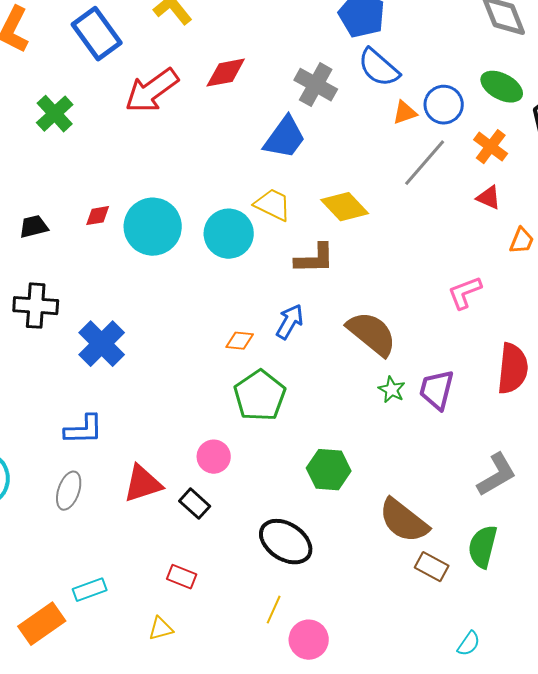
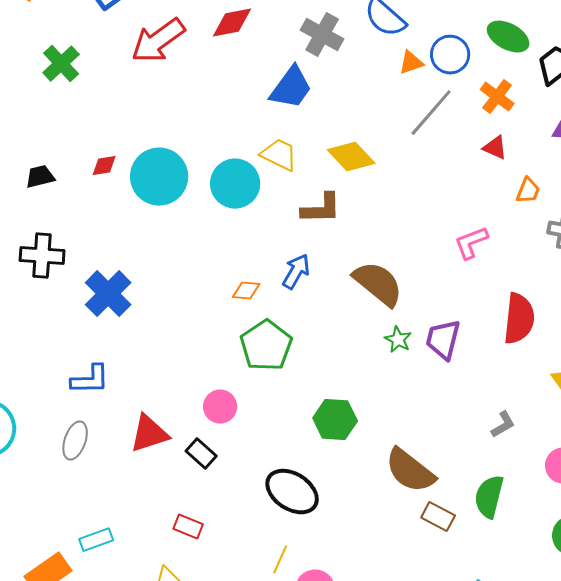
gray L-shape: (497, 475) -> (503, 425), size x0.6

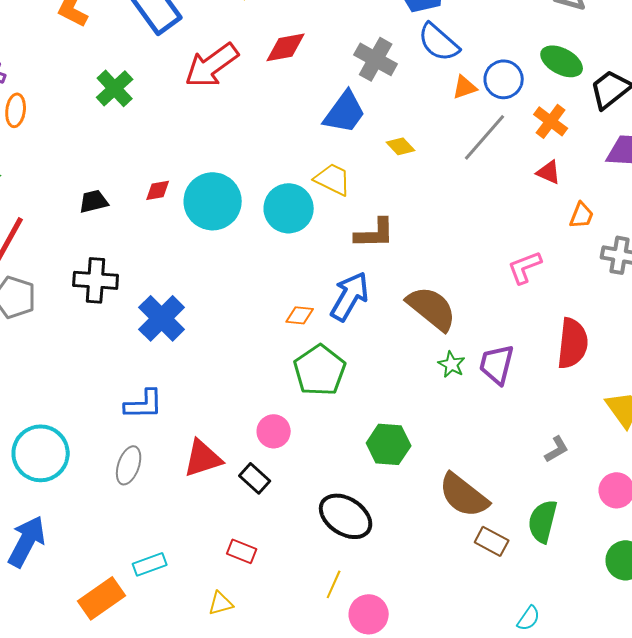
yellow diamond: (351, 157) -> (401, 146), moved, size x0.6
blue arrow: (296, 272) -> (350, 296), size x1.4

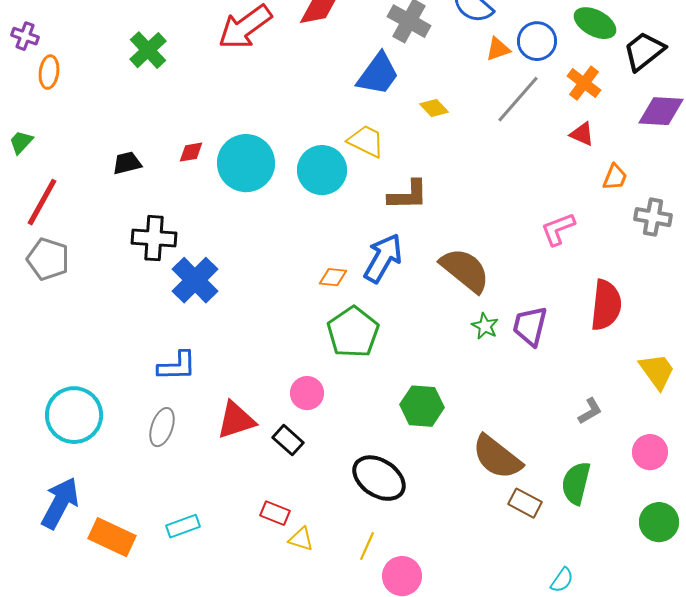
black cross: (96, 280) -> (154, 238), moved
orange rectangle: (102, 598) -> (112, 537), moved, turned 60
yellow triangle: (221, 603) -> (301, 539), moved, turned 32

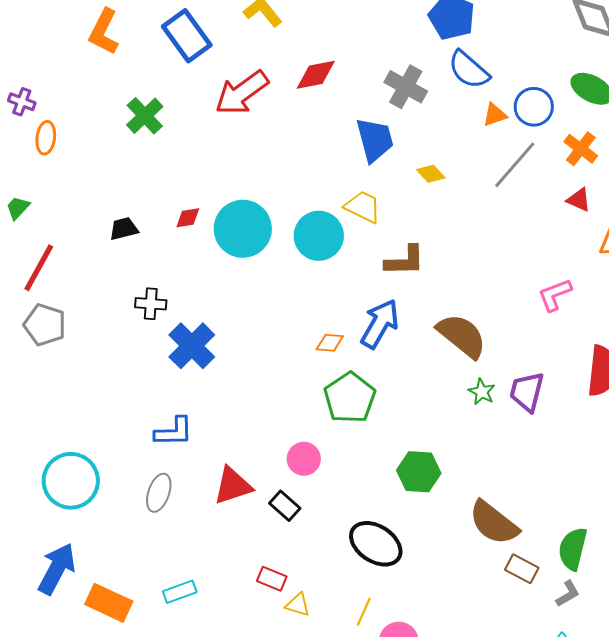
blue trapezoid: (378, 74) -> (375, 140), turned -51
black cross: (154, 238) -> (151, 304), size x0.7
gray L-shape: (590, 411) -> (568, 594), moved

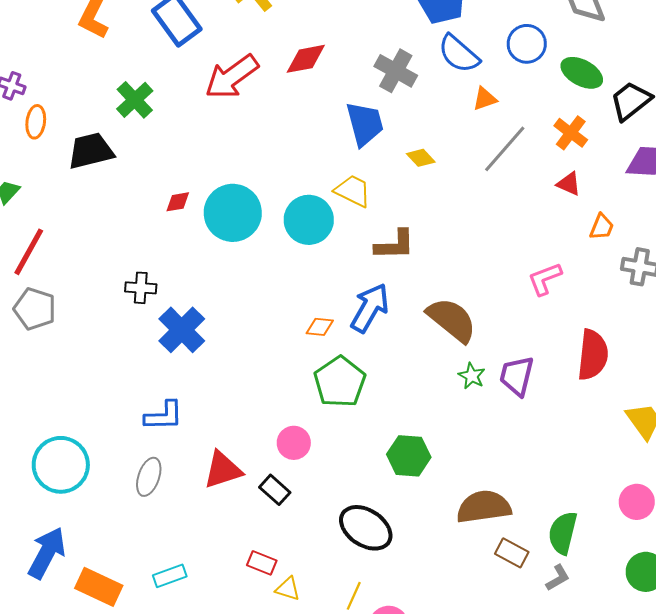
blue circle: (534, 107) -> (527, 44), moved
black trapezoid: (124, 229) -> (91, 151), moved, size x1.6
brown semicircle: (494, 523) -> (484, 507), turned 134

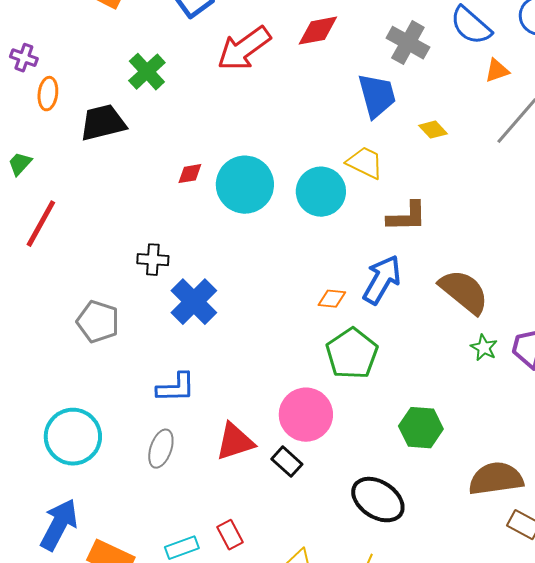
gray pentagon: (35, 309) -> (98, 322), moved
pink circle: (294, 443) -> (306, 415), size x1.6
red rectangle: (262, 563) -> (230, 535), moved, turned 40

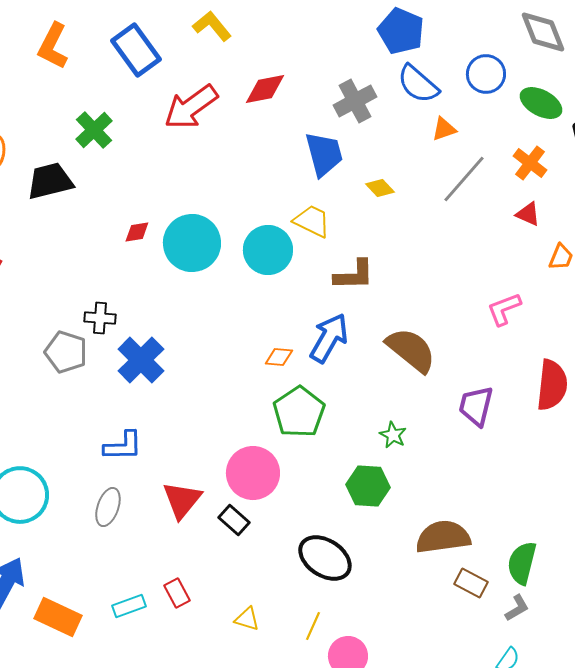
gray cross: (408, 43) -> (355, 101), turned 33
gray pentagon: (98, 322) -> (66, 352), moved
green star: (484, 348) -> (393, 435), moved
red triangle: (235, 442) -> (182, 500), turned -33

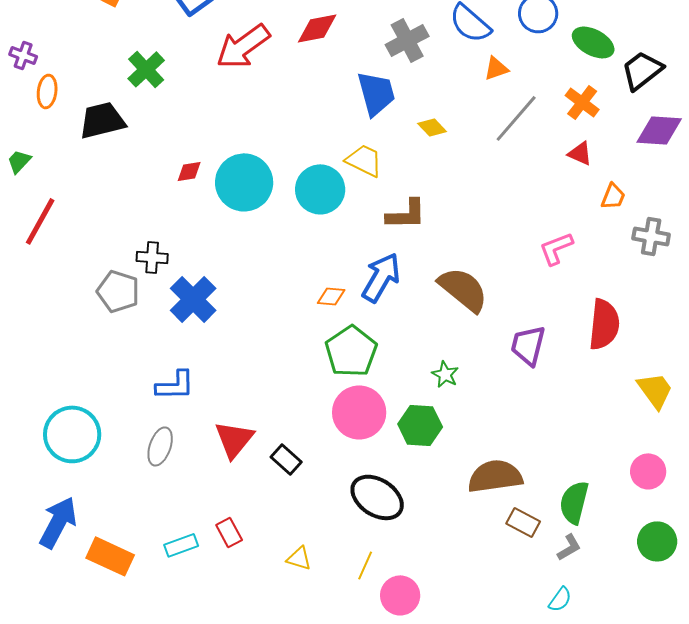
pink circle: (253, 473) -> (359, 412), moved

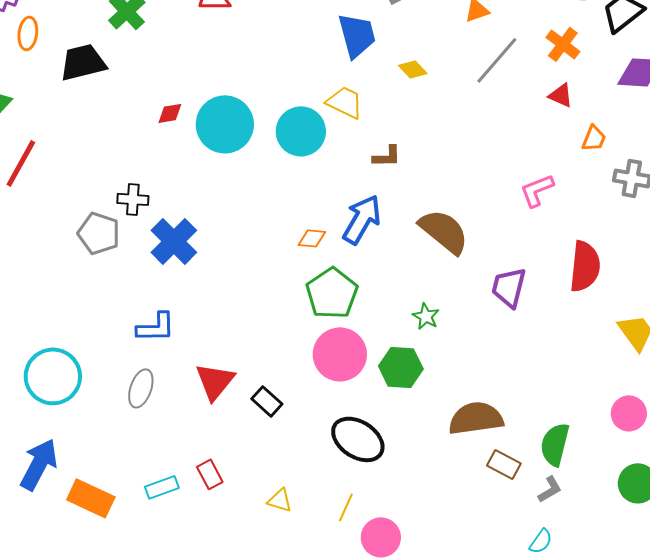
brown L-shape: (406, 214) -> (387, 156), size x0.7

